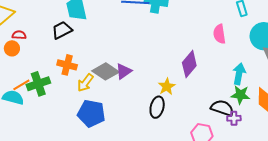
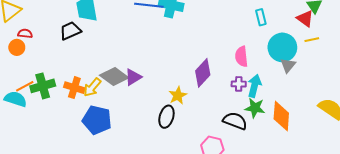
pink semicircle: (219, 34) -> (241, 56), moved
orange cross: (67, 65) -> (74, 88), moved
purple cross: (234, 118) -> (239, 84), moved

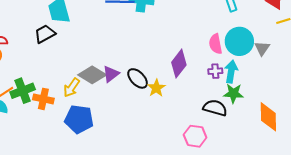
cyan circle: (282, 47) -> (239, 41), moved
orange cross: (74, 88) -> (43, 99), moved
orange diamond: (281, 116) -> (268, 117), moved
black ellipse: (166, 117) -> (138, 78), moved, turned -55

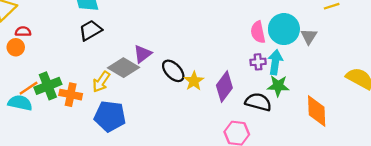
black trapezoid: (45, 34) -> (90, 30), moved
purple diamond: (179, 64) -> (224, 87), moved
purple triangle: (111, 74) -> (143, 54), moved

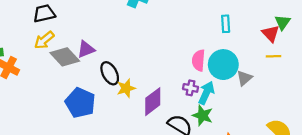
yellow arrow: (101, 82) -> (44, 40), moved
blue pentagon: (110, 116) -> (80, 103), moved

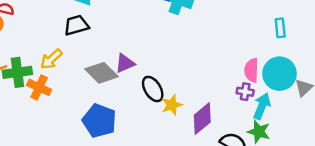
yellow arrow: (44, 40) -> (51, 59), moved
purple cross: (191, 88) -> (245, 92), moved
blue pentagon: (80, 103) -> (99, 121), moved

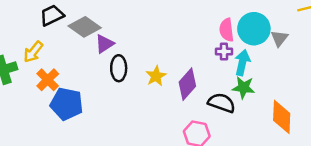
gray diamond: (101, 73) -> (85, 27), moved
orange cross: (39, 87) -> (48, 80), moved, turned 30
black ellipse: (153, 89) -> (119, 68), moved, turned 40
blue pentagon: (99, 121) -> (67, 104), moved

